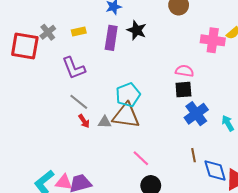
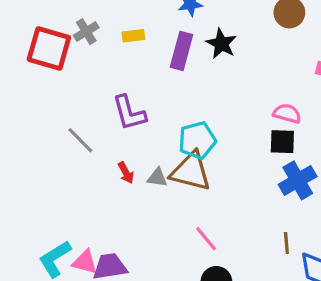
purple L-shape: (74, 68) -> (129, 113), moved
gray line: (79, 102) -> (80, 140), moved

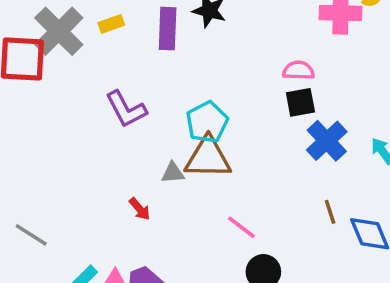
gray cross: (86, 32) -> (59, 31), size x1.8
gray line: (80, 140) -> (31, 235), moved
red arrow: (126, 173) -> (140, 209), moved

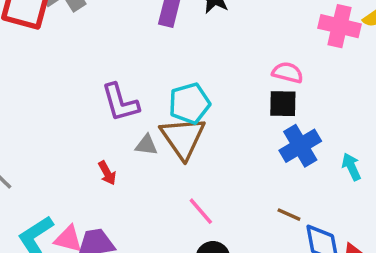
purple L-shape: (126, 109) -> (120, 102), moved
brown triangle: (208, 158) -> (183, 138), turned 42
brown line: (330, 212) -> (289, 215), turned -60

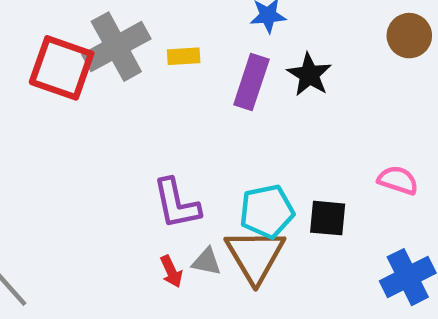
black square: (283, 104) -> (328, 218), moved
red arrow: (107, 173) -> (171, 271), moved

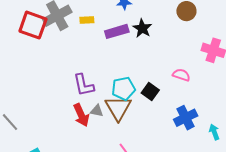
purple rectangle: (251, 82) -> (117, 31), turned 55
black square: (328, 218) -> (150, 92), turned 30
red arrow: (171, 271) -> (81, 115), size x1.6

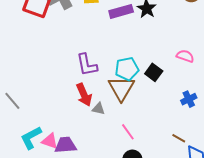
gray triangle: (97, 111) -> (98, 109), moved
blue cross: (186, 118) -> (189, 99), size x0.7

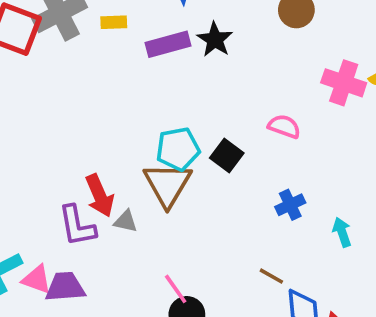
purple L-shape: (87, 65) -> (77, 226), moved
pink line: (128, 132) -> (176, 289), moved

